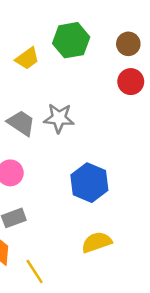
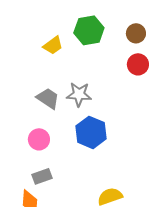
blue hexagon: (89, 183) -> (91, 132), moved

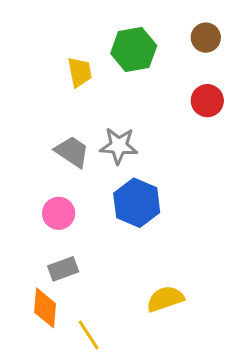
brown circle: (136, 33) -> (206, 38), moved
yellow trapezoid: (53, 45) -> (80, 72), turned -65

